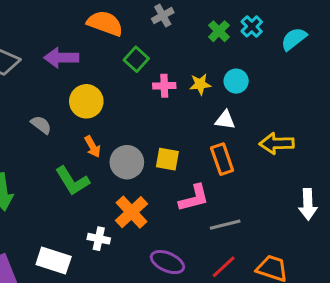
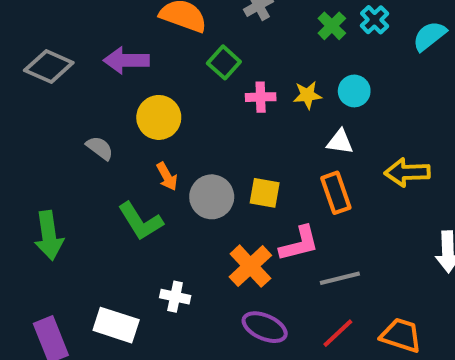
orange cross: (132, 212) -> (250, 266), moved

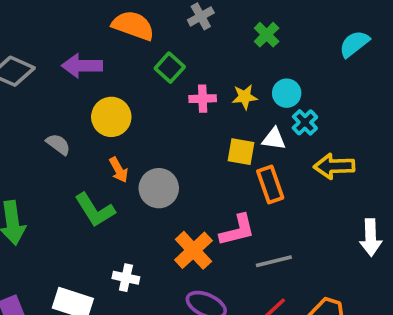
cyan cross: (375, 20) -> (305, 122), moved
yellow square: (265, 193) -> (241, 152), moved

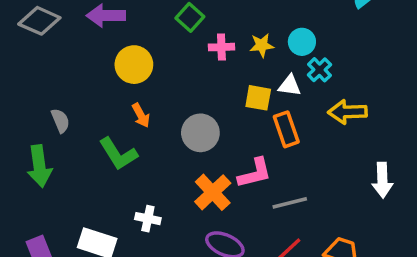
gray semicircle: (58, 144) -> (60, 121), moved, turned 30
gray circle: (159, 188) -> (200, 133), moved

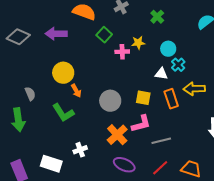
yellow star: (262, 45) -> (138, 43), moved
yellow circle: (134, 65) -> (63, 73), moved
yellow square: (258, 98) -> (143, 98), moved
orange rectangle: (286, 129) -> (171, 99), moved
white cross: (148, 219) -> (80, 150), turned -32

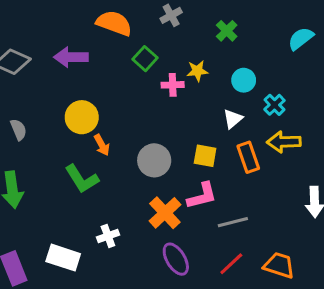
cyan cross: (178, 65) -> (274, 105), moved
white triangle: (161, 74) -> (233, 119), turned -48
gray semicircle: (30, 94) -> (18, 130), moved
purple ellipse: (124, 165) -> (176, 259), turned 35

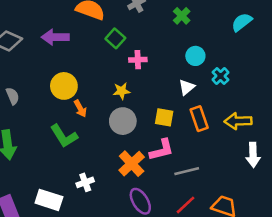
yellow star: (197, 71) -> (122, 91), moved
yellow arrow: (284, 142) -> (238, 121), moved

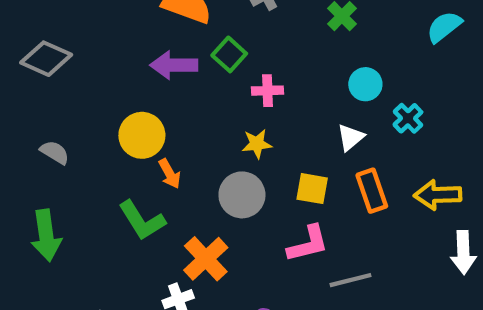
purple arrow: (55, 37) -> (174, 65), moved
yellow star: (122, 91) -> (257, 144), moved
gray semicircle: (13, 96) -> (55, 152), turned -36
orange cross: (132, 164) -> (206, 259), moved

